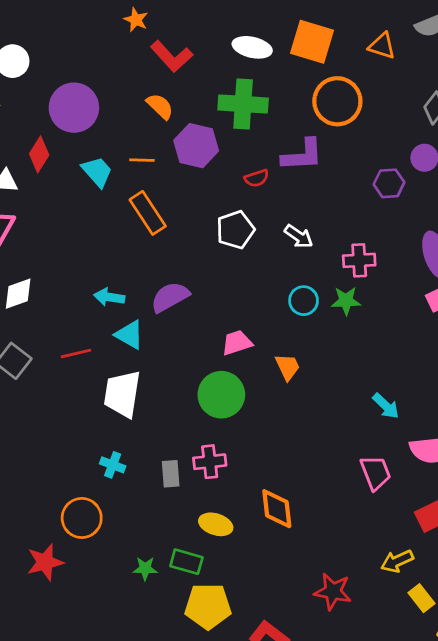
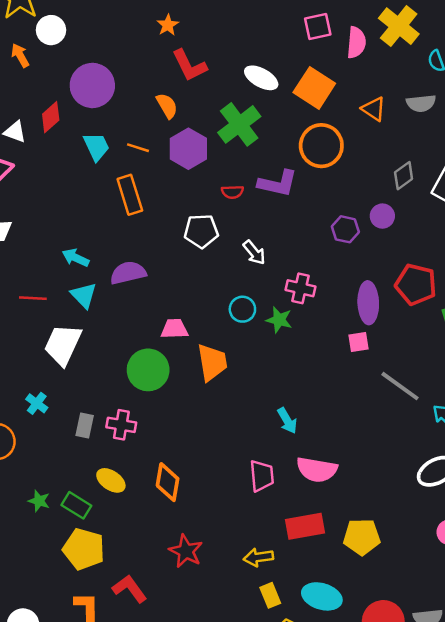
green cross: (243, 104) -> (239, 124), turned 33
orange trapezoid: (288, 367) -> (212, 362), size x1.5
red star: (333, 591) -> (186, 551), moved

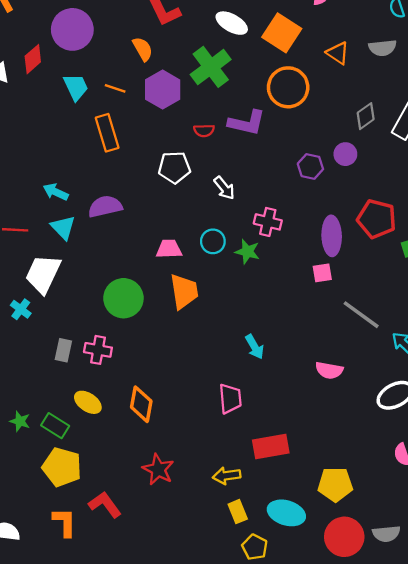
pink trapezoid: (174, 329) -> (169, 249), moved
cyan cross: (37, 403) -> (21, 309), moved
pink semicircle: (317, 470) -> (329, 370), moved, size x0.7
yellow pentagon: (362, 537) -> (335, 484), moved

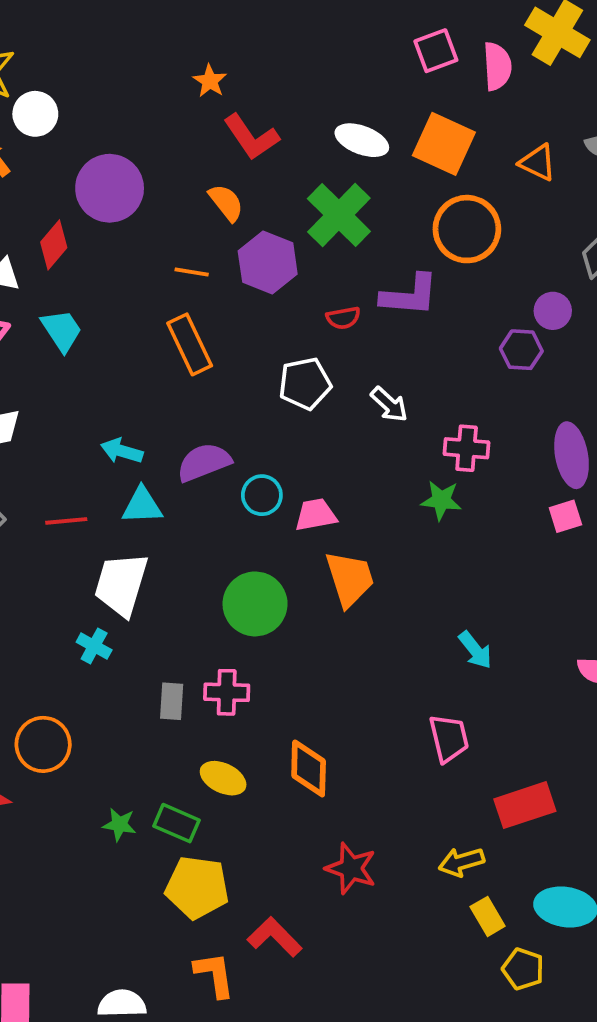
cyan trapezoid: (76, 87) -> (62, 330), moved
purple circle: (345, 154) -> (553, 311), moved
cyan triangle: (63, 227) -> (142, 506), turned -40
cyan circle: (213, 241) -> (262, 495), moved

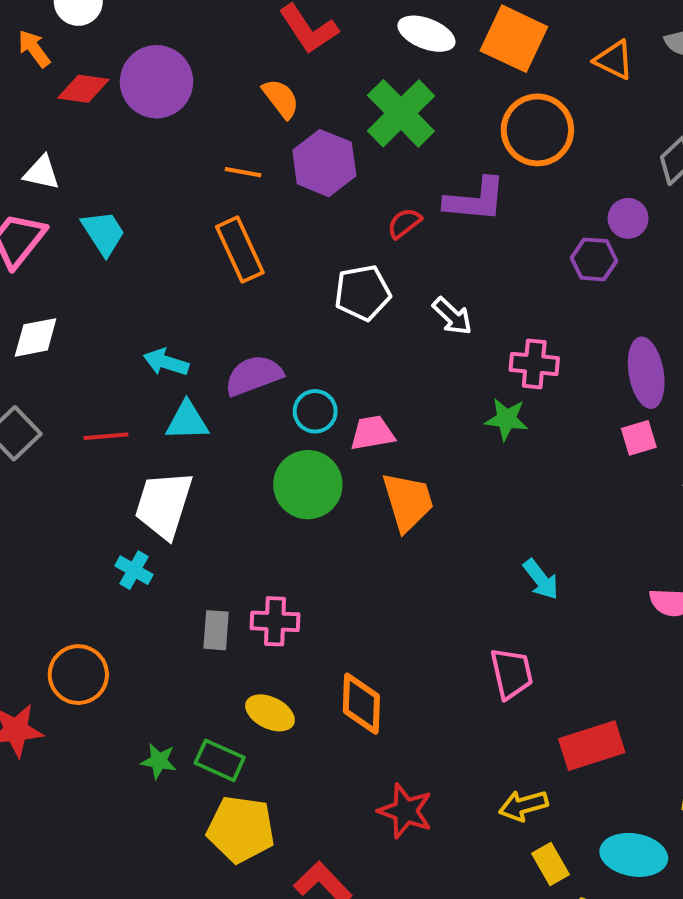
red diamond: (54, 245) -> (83, 89), moved, turned 57
red semicircle: (343, 318) -> (404, 223), turned 152
green circle: (255, 604) -> (308, 485), moved

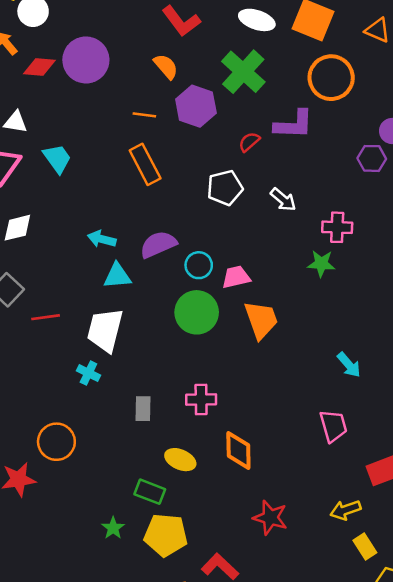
red line: (106, 436) -> (46, 317), moved
pink cross: (275, 621) -> (201, 399), moved
green star: (159, 761) -> (113, 528), moved, turned 30

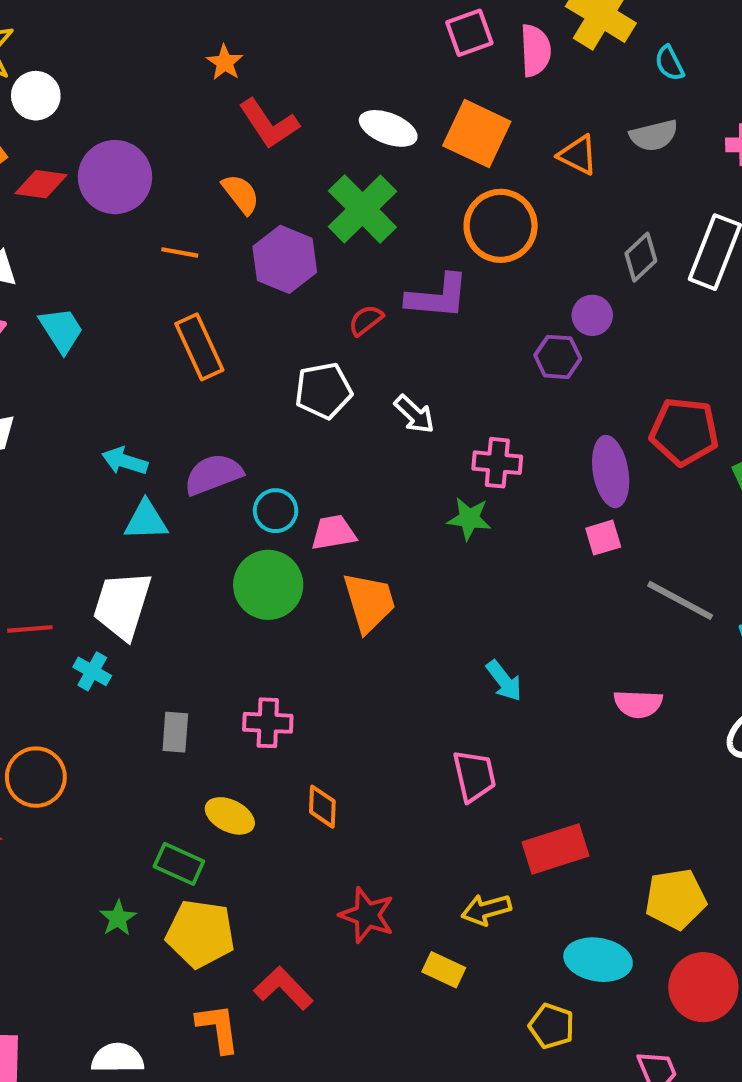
orange line: (144, 115) -> (180, 252), moved
red line: (46, 317) -> (30, 629), moved
orange diamond: (238, 451) -> (322, 807), size x0.7
yellow rectangle: (365, 547) -> (444, 970), moved, turned -35

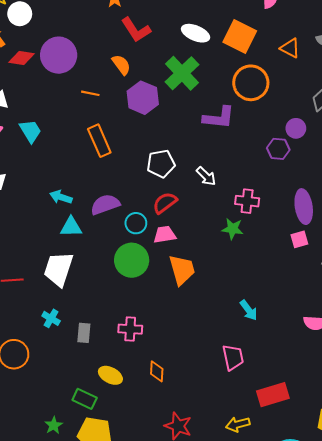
red semicircle: (366, 320) -> (165, 203), moved, size x1.4
cyan cross: (92, 671) -> (51, 318), moved

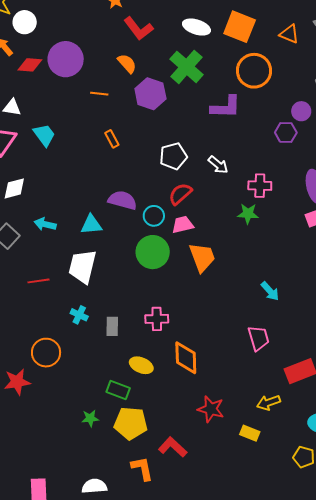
orange rectangle: (99, 141) -> (112, 139), size x0.6
cyan arrow: (61, 197) -> (45, 224), moved
purple semicircle: (105, 204) -> (123, 200), turned 40
orange diamond: (157, 371) -> (186, 358), size x1.6
green star: (54, 425) -> (90, 418), turned 30

